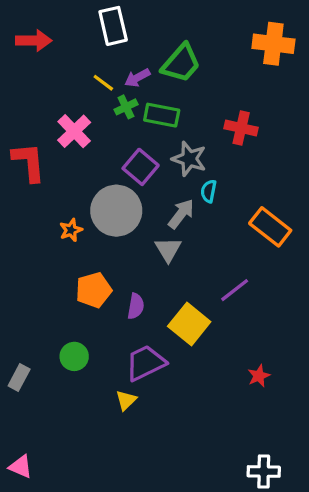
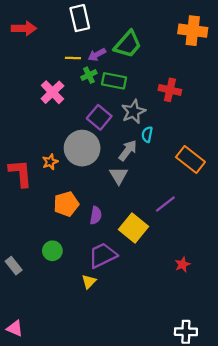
yellow line: (103, 83) -> (73, 58), turned -35
gray star: (189, 159) -> (133, 112), turned 30
red L-shape: (29, 162) -> (20, 173), moved
gray rectangle: (19, 378) -> (14, 266), turned -66

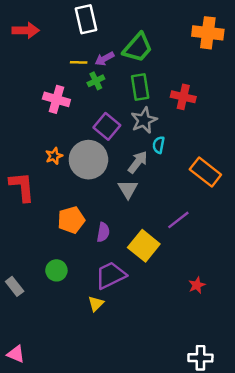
green rectangle: (114, 81) -> (140, 87), moved, turned 70
pink cross: (52, 92) -> (56, 99), turned -30
orange star: (50, 162) -> (54, 156), moved

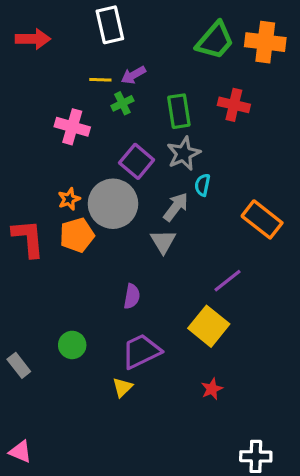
green trapezoid: (138, 48) -> (215, 41), moved
red cross: (183, 97) -> (234, 105), moved
orange pentagon: (71, 220) -> (77, 235), moved
yellow square: (144, 246) -> (209, 326), moved
red star: (197, 285) -> (212, 389), moved

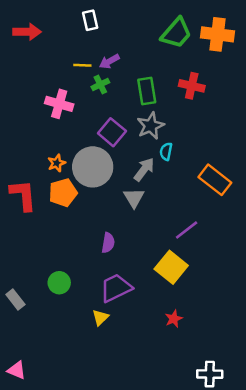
white rectangle: (110, 25) -> (90, 20), size x0.7

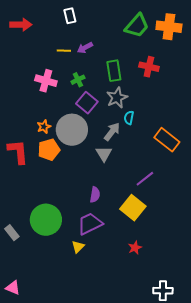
green cross: (100, 85) -> (78, 80), moved
purple semicircle: (108, 243) -> (95, 195), moved
green circle: (59, 283) -> (46, 220), size x1.8

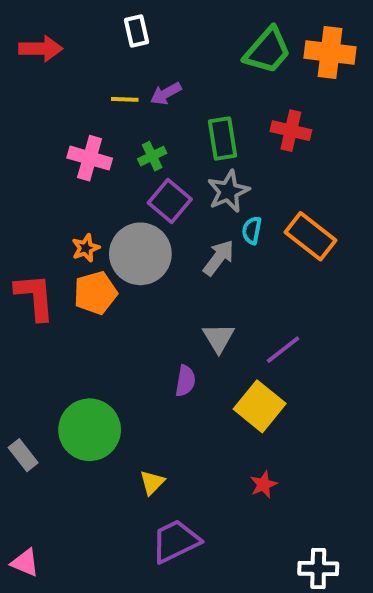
orange rectangle: (167, 140) -> (310, 236), moved
gray triangle: (104, 154) -> (219, 338), moved
purple trapezoid: (90, 224) -> (176, 541), moved

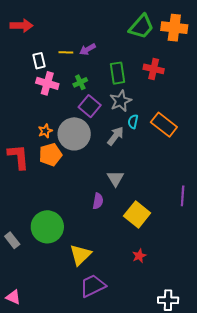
white rectangle: (136, 31) -> (39, 61), moved
purple line: (283, 350) -> (183, 196), moved, turned -48
yellow triangle: (152, 483) -> (80, 255), size x1.6

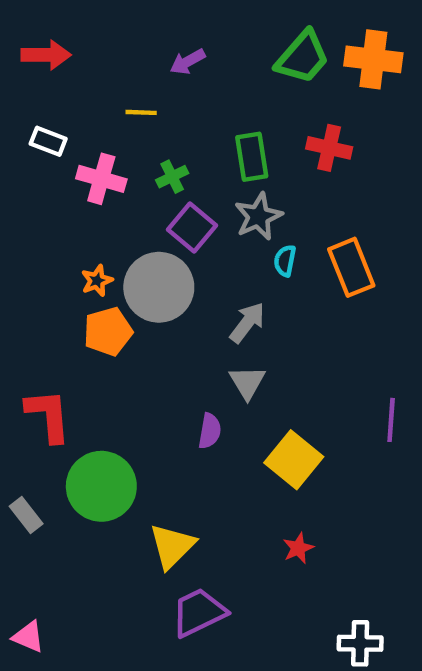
purple arrow: (88, 49) -> (188, 62), moved
white rectangle: (39, 61) -> (48, 141), moved, turned -56
orange rectangle: (164, 125) -> (351, 267), turned 30
gray arrow: (115, 136) -> (247, 323), moved
red L-shape: (18, 157) -> (48, 416), moved

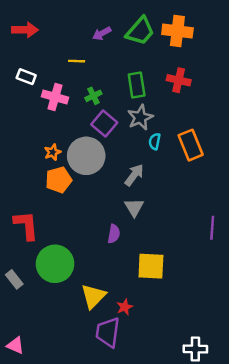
green trapezoid: (303, 57) -> (140, 31), moved
orange cross: (373, 59) -> (177, 31), moved
yellow square: (294, 460) -> (151, 266), moved, turned -36
red star: (298, 548) -> (125, 307), moved
purple trapezoid: (199, 612) -> (108, 332), turned -56

